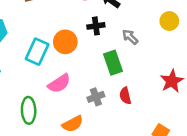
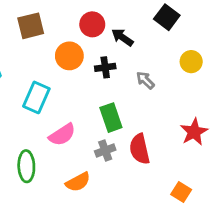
orange circle: (65, 42) -> (69, 56), moved
green rectangle: (113, 63) -> (111, 118), moved
red semicircle: (125, 96) -> (140, 149), size x1.5

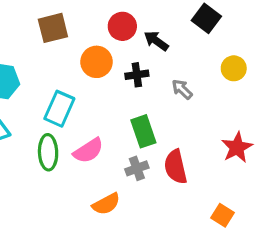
green ellipse: (26, 166) -> (48, 152), moved

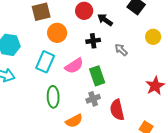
orange circle: (97, 62) -> (57, 33), moved
pink semicircle: (88, 151) -> (74, 66), moved
green ellipse: (48, 152) -> (53, 97), moved
red semicircle: (176, 167) -> (117, 110), moved

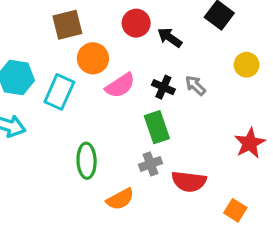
black cross: (93, 41) -> (163, 87), moved, turned 32
cyan rectangle: (45, 62) -> (59, 92), moved
pink semicircle: (74, 66) -> (120, 86), moved
red semicircle: (117, 110) -> (189, 182), turned -70

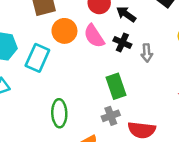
pink semicircle: (120, 86) -> (94, 36), moved, turned 90
gray arrow: (195, 86) -> (147, 53), turned -138
black cross: (163, 87) -> (122, 42), moved

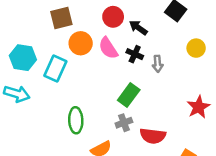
green rectangle: (116, 86) -> (129, 95), turned 55

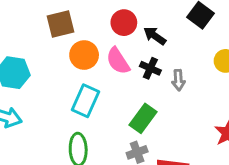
cyan rectangle: (55, 69) -> (86, 101), moved

